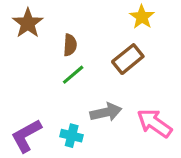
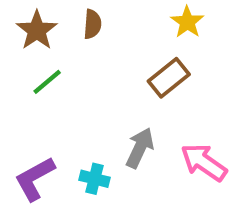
brown semicircle: (70, 45) -> (92, 24), moved
green line: (73, 75) -> (47, 82), moved
gray arrow: (106, 112) -> (140, 148), turned -52

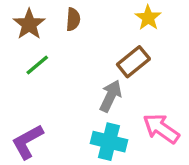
gray arrow: (140, 148) -> (111, 96), moved
cyan cross: (95, 179) -> (109, 142), moved, size x1.5

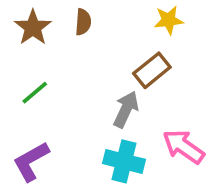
yellow star: (148, 18) -> (169, 20), turned 30
green line: (37, 65) -> (35, 93), moved

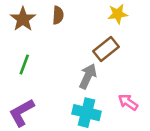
green line: (35, 93) -> (24, 65), turned -30
pink arrow: (184, 147) -> (128, 102), size x0.7

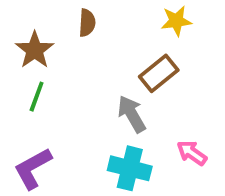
brown star: (23, 19) -> (35, 50), moved
gray arrow: (88, 76) -> (132, 114), turned -55

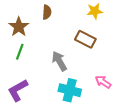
brown rectangle: (159, 73) -> (85, 39), turned 66
gray arrow: (132, 114) -> (59, 61), moved

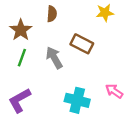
brown rectangle: (85, 39) -> (82, 44), moved
gray arrow: (59, 61) -> (54, 58), moved

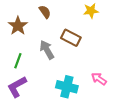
brown semicircle: (52, 14) -> (45, 12), turned -40
green line: (22, 58) -> (18, 61), moved

